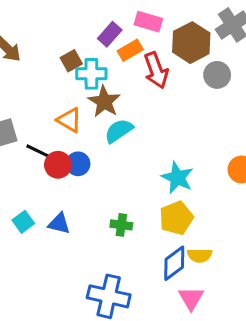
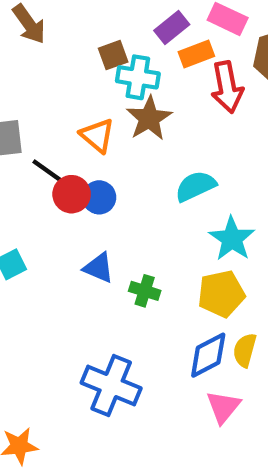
cyan semicircle: (119, 131) -> (196, 186), moved
blue triangle: (59, 224) -> (99, 268), moved
yellow semicircle: (200, 255) -> (245, 350), turned 95

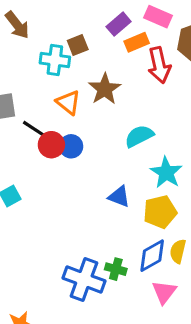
cyan cross: (138, 77) -> (55, 60), moved
blue triangle: (99, 268) -> (119, 196), moved
green cross: (145, 291) -> (116, 269), moved

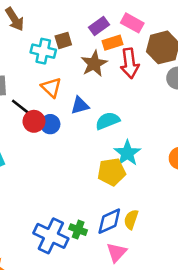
brown star: (105, 89) -> (94, 64), moved
blue triangle: (119, 196) -> (80, 105), moved, turned -42
yellow pentagon: (160, 212) -> (112, 172), moved

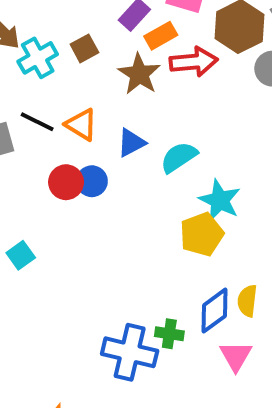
cyan cross: (43, 51) -> (38, 58), moved, turned -30
red arrow: (130, 63) -> (194, 62), turned -76
black line: (21, 107) -> (37, 122), moved

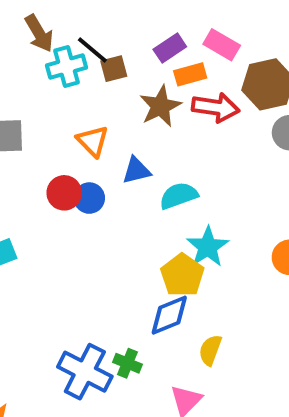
black line: (37, 122) -> (92, 50), moved
yellow pentagon: (202, 234) -> (182, 275), turned -30
blue diamond: (214, 311) -> (169, 315), moved

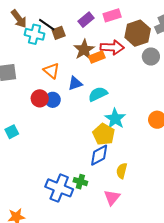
pink rectangle: (222, 45) -> (112, 15), turned -42
cyan cross: (67, 66) -> (34, 34), turned 36
orange rectangle: (190, 74) -> (97, 57), moved

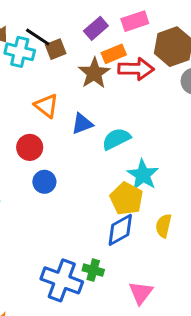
orange rectangle: (97, 57) -> (114, 54), moved
blue circle: (53, 100) -> (44, 182), moved
yellow semicircle: (122, 171) -> (164, 226), moved

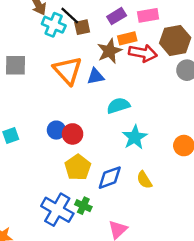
orange triangle: (46, 106) -> (68, 70), size x1.5
blue triangle: (82, 124) -> (96, 76), moved
red circle: (30, 147) -> (73, 134), moved
yellow pentagon: (126, 199) -> (78, 167), moved
yellow semicircle: (164, 226) -> (144, 180), turned -54

